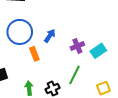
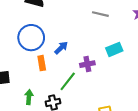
cyan rectangle: (98, 51) -> (114, 49), moved
green line: (74, 75) -> (68, 81), moved

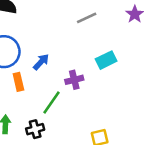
gray line: (100, 14) -> (87, 18), turned -35

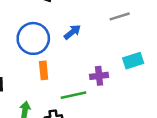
blue arrow: (41, 62) -> (72, 32), moved
green line: (52, 102) -> (73, 95), turned 35

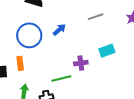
orange rectangle: (44, 70) -> (20, 63), moved

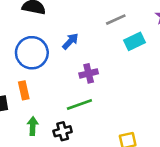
cyan rectangle: (107, 51) -> (135, 41), moved
purple cross: (81, 63) -> (89, 73), moved

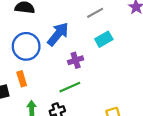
blue arrow: (70, 41) -> (58, 34), size x1.6
cyan rectangle: (135, 41) -> (104, 39), moved

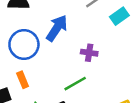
cyan rectangle: (104, 39) -> (119, 16), moved
purple cross: (76, 60) -> (89, 53), moved, turned 32

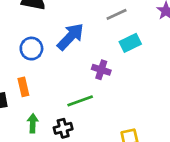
cyan rectangle: (119, 16) -> (130, 43), moved
blue circle: (24, 44) -> (31, 49), size x0.7

